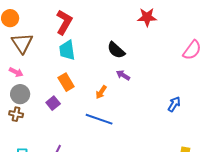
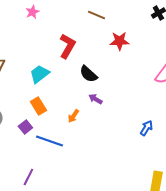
red L-shape: (64, 22) -> (67, 46), moved
cyan trapezoid: (67, 50) -> (39, 74), turned 60
blue line: (99, 119) -> (49, 141), moved

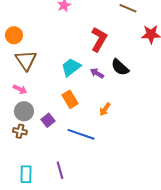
purple arrow: (95, 99) -> (97, 73), moved
purple square: (25, 127) -> (48, 120), moved
purple line: (28, 177) -> (60, 170), turned -42

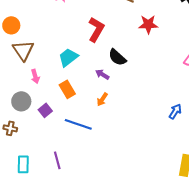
purple arrow: (97, 73) -> (102, 74), moved
pink arrow: (20, 89) -> (35, 76), moved, turned 48
brown cross: (20, 131) -> (10, 128), moved

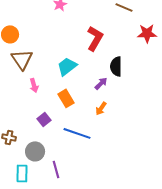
black semicircle: (117, 57) -> (116, 66), turned 48
purple arrow: (102, 74) -> (101, 83), turned 104
gray circle: (21, 101) -> (35, 151), moved

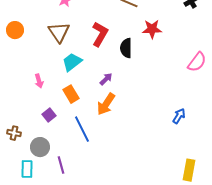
brown triangle: (22, 59) -> (59, 32), moved
black semicircle: (116, 66) -> (126, 48), moved
orange arrow: (101, 108) -> (106, 104), size x1.6
blue line: (77, 133) -> (82, 129), turned 44

